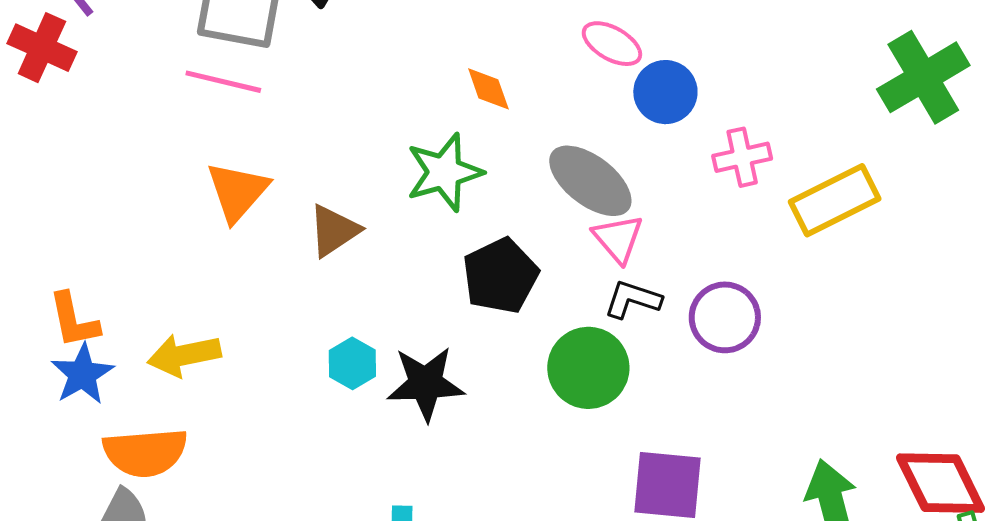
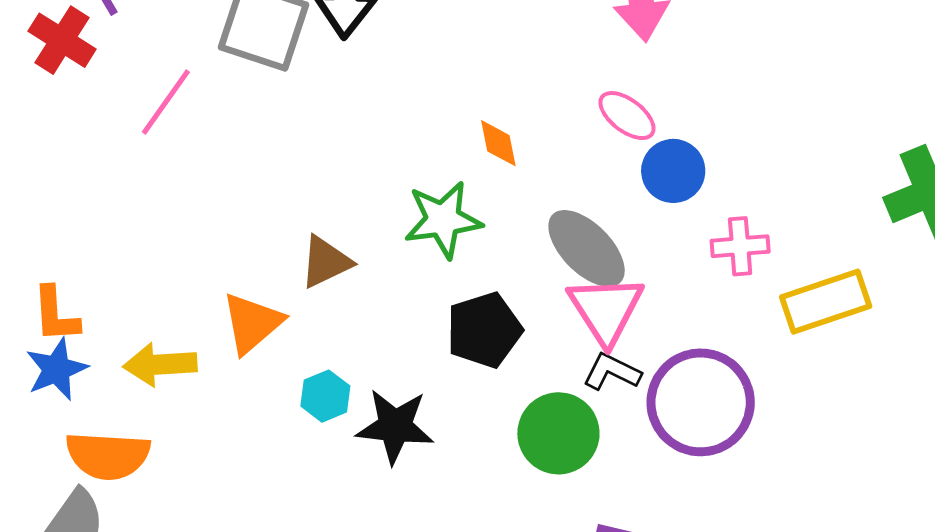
pink line: (223, 82) -> (166, 102), moved, turned -76
orange triangle: (237, 192) -> (252, 323), moved
pink triangle: (618, 239) -> (606, 309), size x1.5
purple circle: (725, 317) -> (701, 402), size x1.5

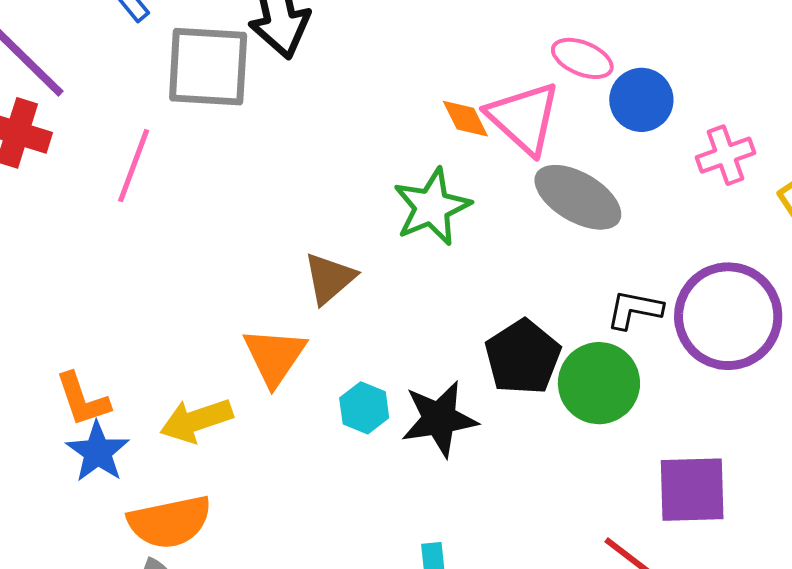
pink triangle: (606, 309) -> (524, 118), moved
black pentagon: (484, 330) -> (523, 357), moved

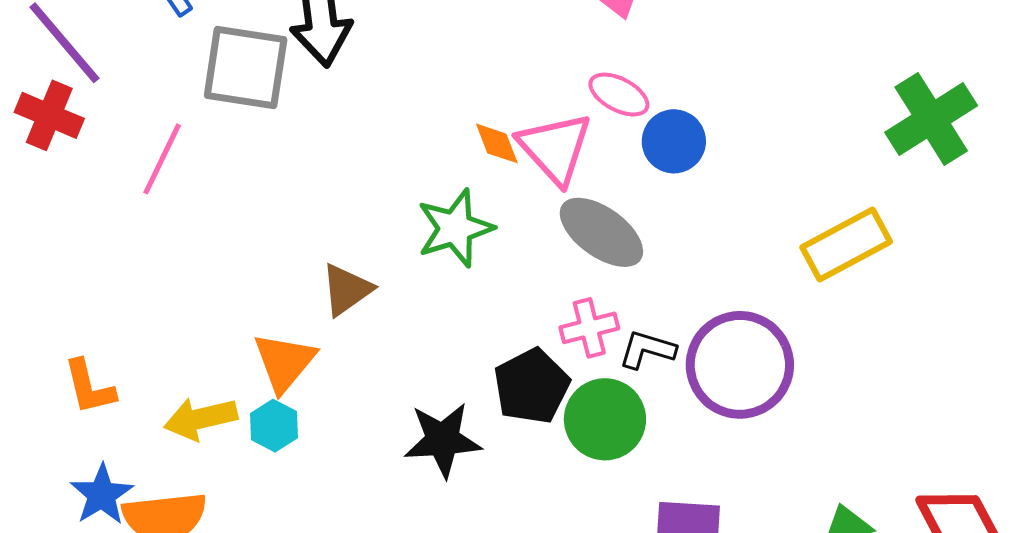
pink cross: (726, 155) -> (589, 328), moved
cyan hexagon: (364, 408) -> (274, 426), moved
blue star: (98, 452) -> (102, 495), moved

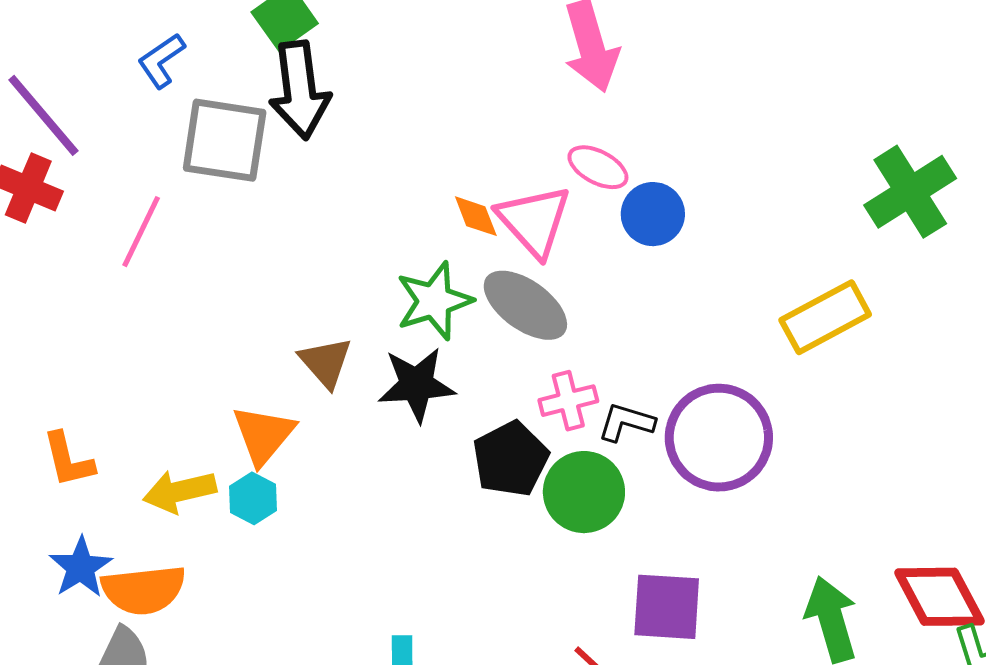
gray ellipse: (601, 232) -> (525, 305), moved
brown triangle: (347, 290) -> (326, 362), turned -36
black star: (443, 440) -> (417, 385), moved

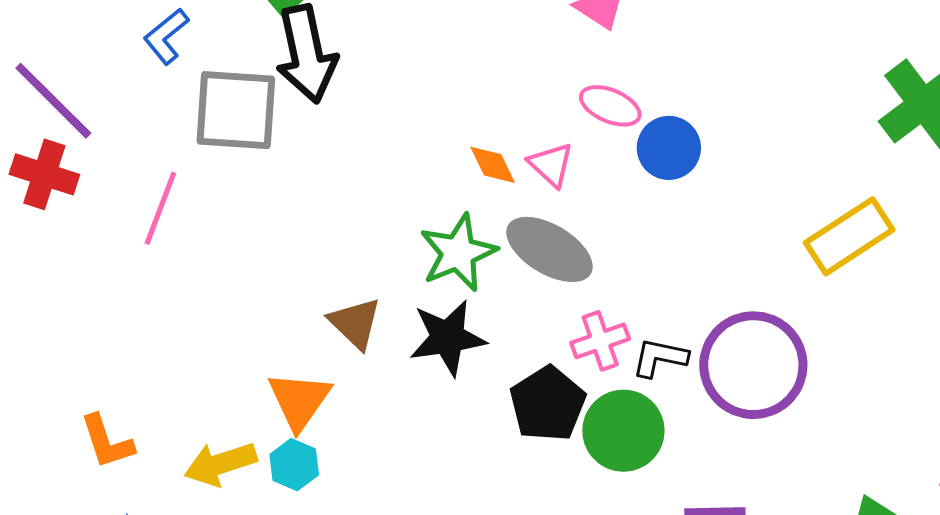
pink triangle: (534, 221) -> (551, 165), size x0.6

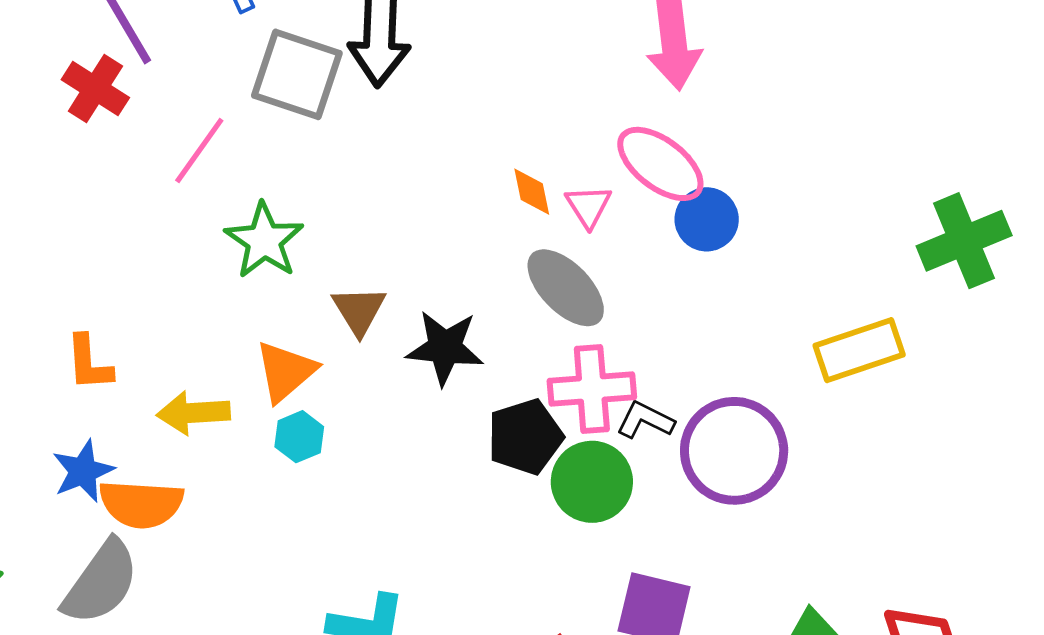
pink ellipse: (610, 106) -> (660, 164), size x1.5
green star: (458, 253) -> (264, 241), moved, turned -30
pink cross: (600, 341) -> (592, 389), size x1.5
cyan hexagon: (294, 465) -> (299, 437), moved

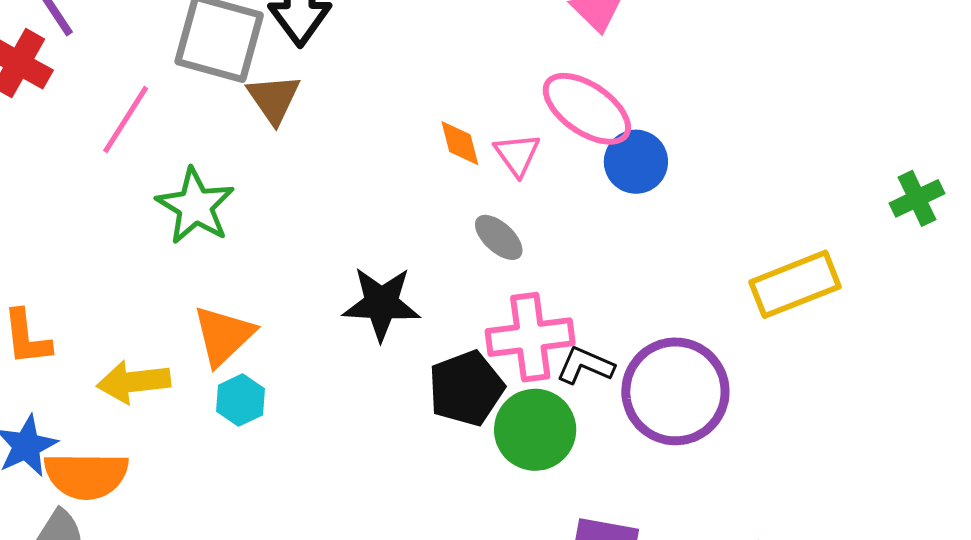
green cross: (964, 241) -> (917, 198), moved, size x0.6
gray ellipse: (566, 288) -> (499, 237), size x0.6
brown triangle: (359, 310) -> (274, 99), moved

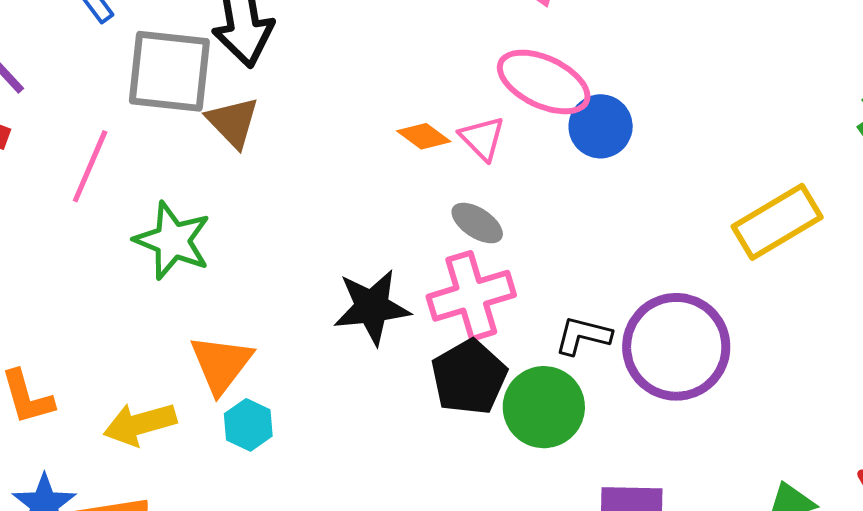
orange diamond: (460, 143) -> (424, 136), turned -30
pink cross: (530, 337) -> (471, 296), moved

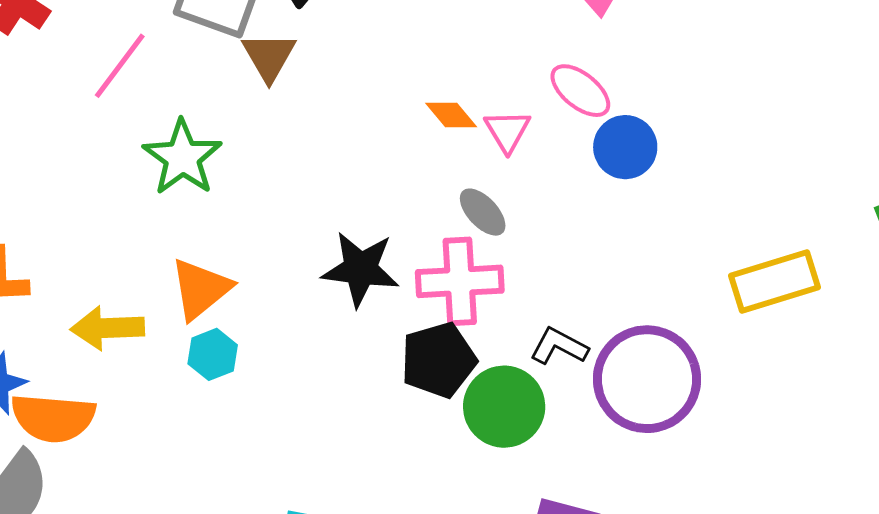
pink ellipse: (544, 82) -> (580, 91), size x0.7

